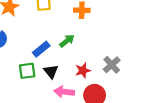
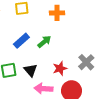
blue rectangle: (41, 49) -> (21, 41), moved

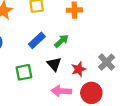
black triangle: (31, 70) -> (54, 64), moved

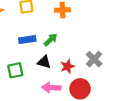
blue rectangle: (37, 40) -> (27, 40), turned 35
black triangle: (54, 64) -> (44, 62), turned -32

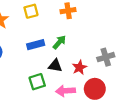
gray cross: (94, 59) -> (106, 57), turned 35
green square: (15, 70) -> (37, 82), moved

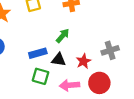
blue rectangle: (36, 45) -> (38, 53), moved
green square: (37, 82) -> (40, 76), turned 35

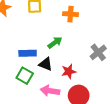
gray cross: (110, 50) -> (98, 52), moved, turned -35

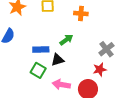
black triangle: (46, 64) -> (58, 60), turned -40
red star: (69, 71) -> (100, 69), moved

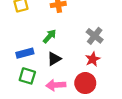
black triangle: (58, 60) -> (54, 59), moved

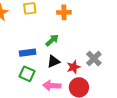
gray cross: (95, 36) -> (94, 59), moved
red star: (93, 59) -> (73, 67), moved

